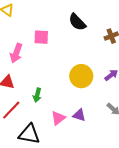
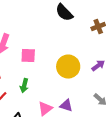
pink square: (41, 37) -> (28, 56), moved

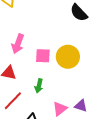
yellow circle: (68, 67) -> (68, 57), moved

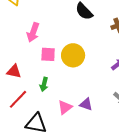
pink arrow: (18, 44) -> (33, 32), moved

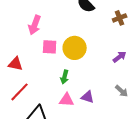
green arrow: (44, 84) -> (65, 77), moved
pink triangle: (65, 107) -> (67, 100), turned 42

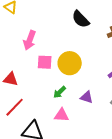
green arrow: (65, 77) -> (60, 92), turned 32
purple triangle: (88, 97) -> (87, 97), moved

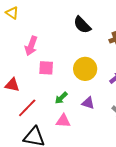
yellow circle: (70, 63) -> (85, 69), moved
red line: (15, 107) -> (27, 108), moved

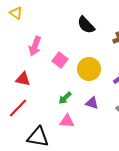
pink square: (46, 68) -> (60, 60), moved, turned 35
red triangle: (12, 85) -> (23, 79), moved
red line: (27, 108) -> (18, 108), moved

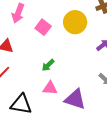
yellow circle: (89, 69) -> (75, 22), moved
purple triangle: (92, 103) -> (75, 99), moved, size x1.6

